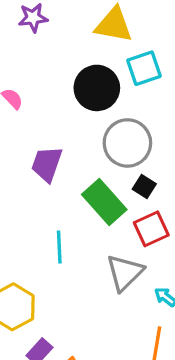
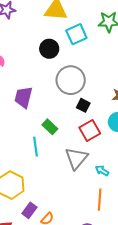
black circle: (97, 88) -> (49, 49), size x0.7
green rectangle: (104, 202) -> (50, 127), moved, size x0.6

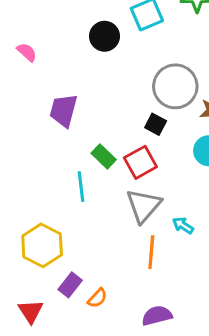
gray circle: (71, 80) -> (175, 86), moved
red square: (90, 130) -> (140, 162), moved
orange line: (100, 200) -> (151, 252), moved

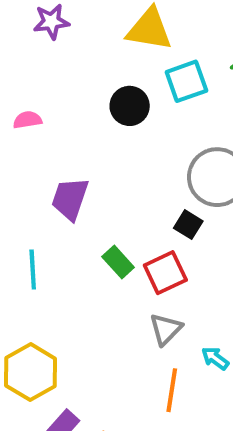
pink semicircle: (27, 52) -> (27, 120), turned -55
cyan line: (81, 187) -> (33, 270), moved
gray triangle: (144, 206) -> (166, 329), size x0.7

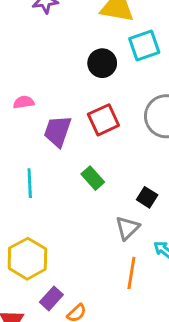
pink semicircle: (27, 120) -> (24, 102), moved
black square: (188, 225) -> (147, 197), moved
red square: (165, 273) -> (103, 120), moved

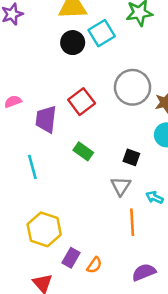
black circle: (102, 63) -> (73, 43), moved

